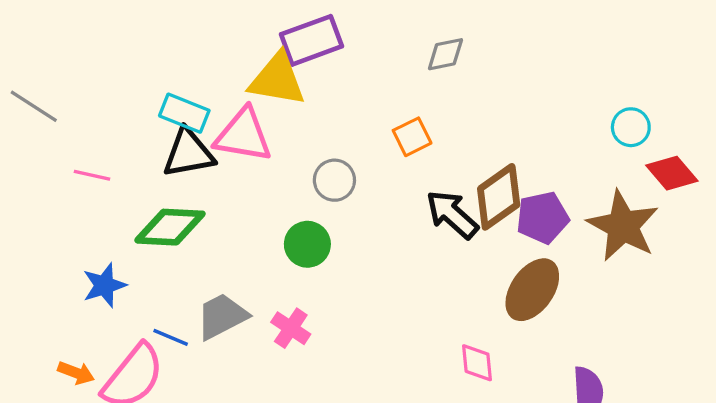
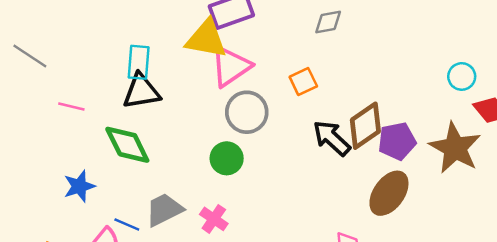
cyan rectangle: (184, 113) -> (139, 62), turned 72
pink triangle: (243, 135) -> (231, 66), moved, turned -45
gray circle: (334, 180) -> (247, 112), size x1.4
green diamond: (170, 227) -> (127, 145), turned 60

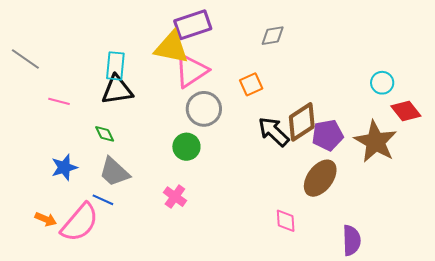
green diamond: (127, 145) -> (105, 134), size x0.5
gray trapezoid: (164, 210) -> (114, 172), moved, turned -112

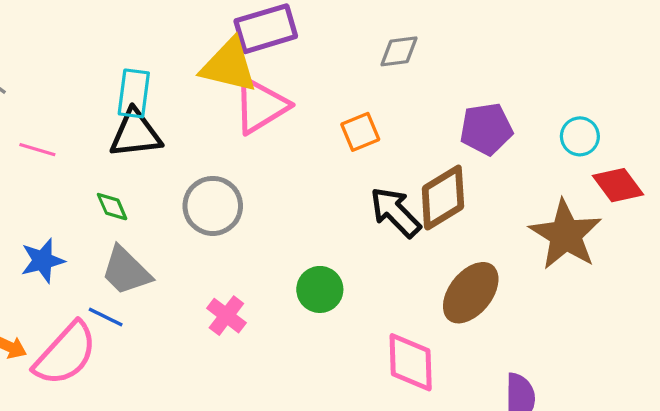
gray circle: (204, 109) -> (213, 206), moved
purple pentagon: (328, 135) -> (486, 129), moved
green circle: (186, 147) -> (320, 289), moved
pink diamond: (286, 221) -> (411, 362), size x1.5

